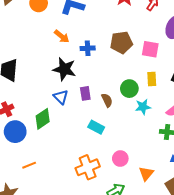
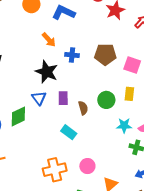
cyan star: (143, 107) -> (124, 125), moved

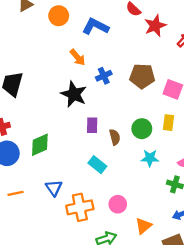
blue cross: (72, 55) -> (104, 76), turned -32
blue triangle: (39, 98) -> (54, 188), moved
cyan star: (124, 125) -> (150, 158), moved

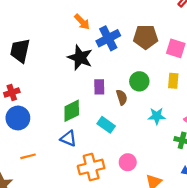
blue cross: (104, 76) -> (108, 38), size x1.5
green circle: (142, 129) -> (139, 81), moved
green diamond: (40, 145) -> (72, 111), moved
blue triangle: (54, 188) -> (68, 138), moved, turned -30

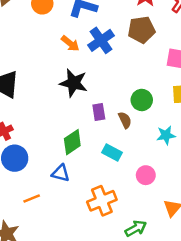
brown pentagon: (146, 37) -> (142, 30), moved
blue cross: (108, 38) -> (101, 40), moved
blue triangle: (68, 138) -> (61, 173), moved
pink circle: (128, 162) -> (146, 175), moved

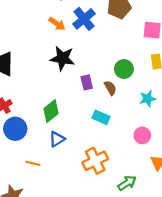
green diamond: (72, 142) -> (51, 111), moved
blue triangle: (61, 173) -> (57, 139), turned -42
pink circle: (146, 175) -> (142, 135), moved
orange line: (32, 199) -> (33, 163), turned 40

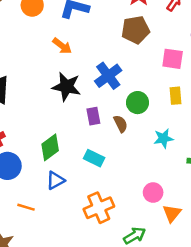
blue cross: (84, 19) -> (108, 76), moved
cyan rectangle: (101, 117) -> (94, 158), moved
pink circle: (142, 135) -> (153, 193), moved

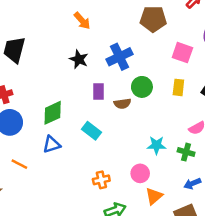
black star: (67, 87) -> (79, 59), size x0.7
brown semicircle: (121, 124) -> (122, 104), turned 98
cyan star: (163, 138) -> (157, 145), moved
orange cross: (99, 208) -> (101, 180), moved, size x0.6

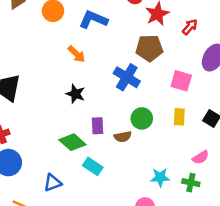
blue cross: (120, 57) -> (127, 77), moved, turned -30
green diamond: (53, 113) -> (72, 142), moved, turned 70

